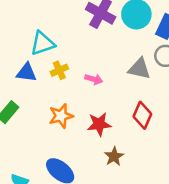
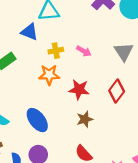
gray triangle: (139, 69) -> (124, 52), turned 30
yellow cross: (59, 70) -> (56, 51), moved

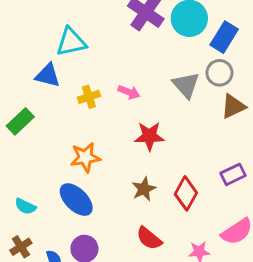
orange star: (49, 75) -> (85, 157), moved
red star: (79, 90) -> (149, 136), moved
red diamond: (117, 91) -> (186, 193), moved

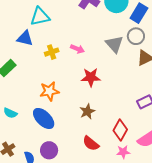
red diamond: (186, 193) -> (120, 130), moved
cyan semicircle: (25, 206) -> (10, 113), moved

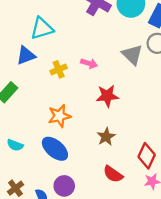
blue triangle: (25, 38) -> (26, 55), turned -30

